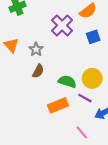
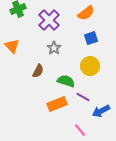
purple cross: (62, 25) -> (49, 20), moved
gray star: (36, 49) -> (54, 48), moved
yellow circle: (92, 78) -> (90, 66), moved

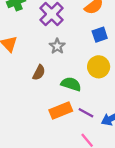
purple line: (83, 97) -> (86, 113), moved

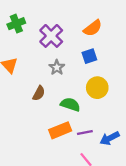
blue square: (100, 35) -> (89, 56), moved
purple line: (86, 113) -> (85, 133), turned -40

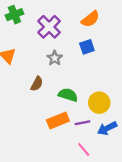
yellow circle: (97, 88) -> (99, 103), moved

